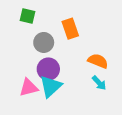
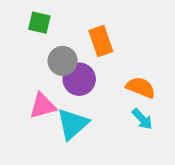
purple circle: (48, 69) -> (79, 79), moved
pink triangle: (29, 88) -> (43, 106), moved

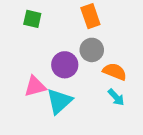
orange rectangle: (101, 41) -> (90, 16), moved
gray circle: (63, 61) -> (92, 50), moved

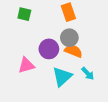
orange semicircle: (115, 72) -> (73, 51), moved
cyan triangle: (59, 101) -> (62, 77), moved

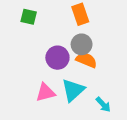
pink triangle: (26, 65) -> (45, 92), moved
cyan arrow: (88, 74) -> (103, 105), moved

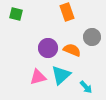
green square: (29, 17) -> (16, 14), moved
gray circle: (82, 44) -> (92, 37), moved

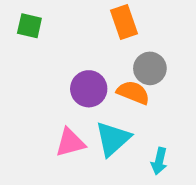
gray circle: (92, 37) -> (150, 68), moved
cyan arrow: (86, 87) -> (159, 161), turned 56

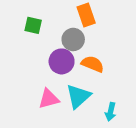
green square: (29, 26) -> (33, 25), moved
gray circle: (150, 68) -> (73, 39), moved

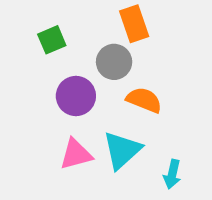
green square: (33, 25) -> (52, 40), turned -36
purple circle: (62, 61) -> (76, 96), moved

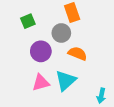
cyan arrow: (172, 174) -> (101, 96), moved

